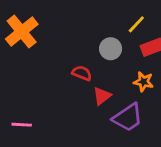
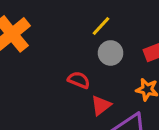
yellow line: (136, 24) -> (101, 26), moved

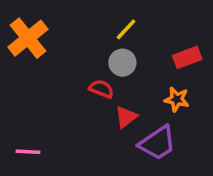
gray circle: (111, 53) -> (122, 63), moved

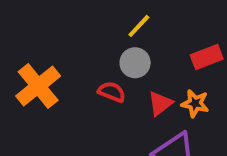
orange cross: (28, 38) -> (38, 86), moved
red triangle: (126, 117) -> (160, 103), moved

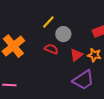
yellow line: (139, 26) -> (48, 22), moved

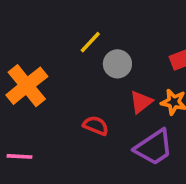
red semicircle: (51, 49) -> (96, 126), moved

